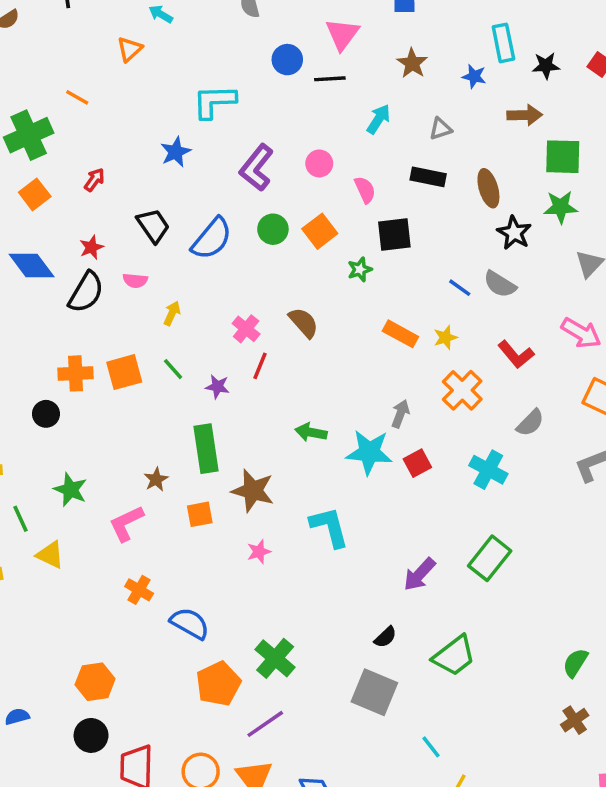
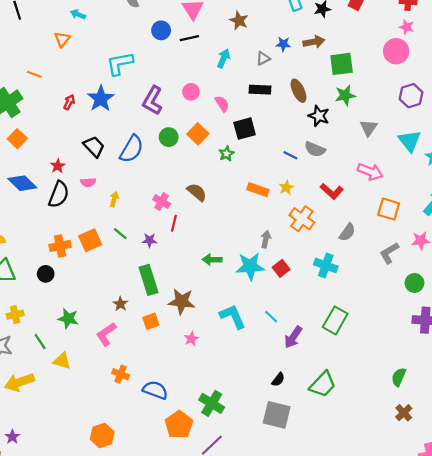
blue star: (474, 76) -> (283, 44), moved
blue star: (176, 152) -> (101, 99), size x1.4
red arrow: (94, 180) -> (69, 102), moved
cyan line: (431, 747) -> (271, 317), moved

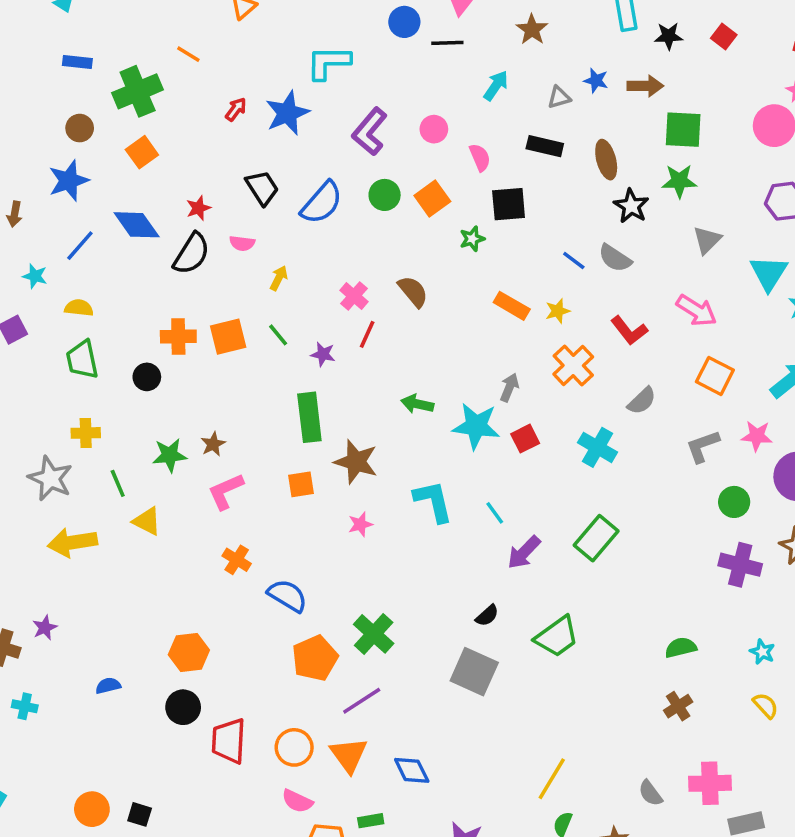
brown star: (120, 304) -> (213, 444), moved
green star: (68, 319) -> (170, 455), turned -30
green semicircle: (399, 377) -> (681, 648), turned 42

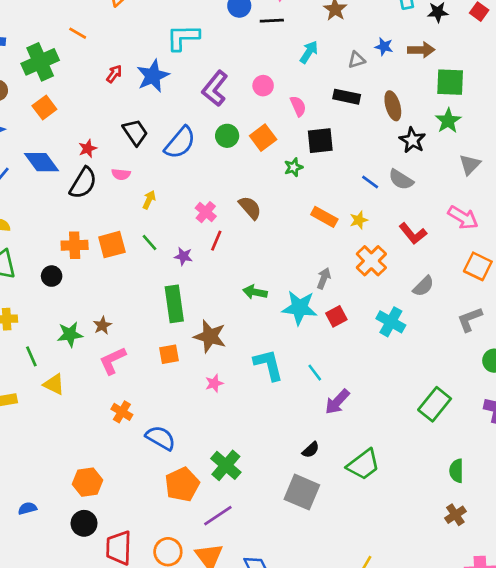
green star: (679, 181) -> (448, 121), turned -30
green rectangle: (596, 538) -> (435, 404), moved
green semicircle: (681, 648) -> (456, 471), turned -75

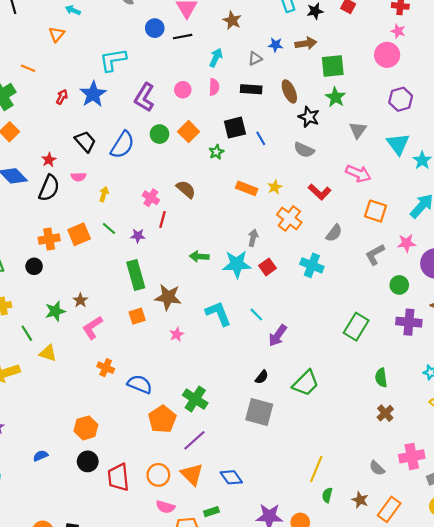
pink semicircle: (298, 106) -> (214, 87), moved, turned 35
blue line: (370, 182) -> (261, 138), moved, turned 32

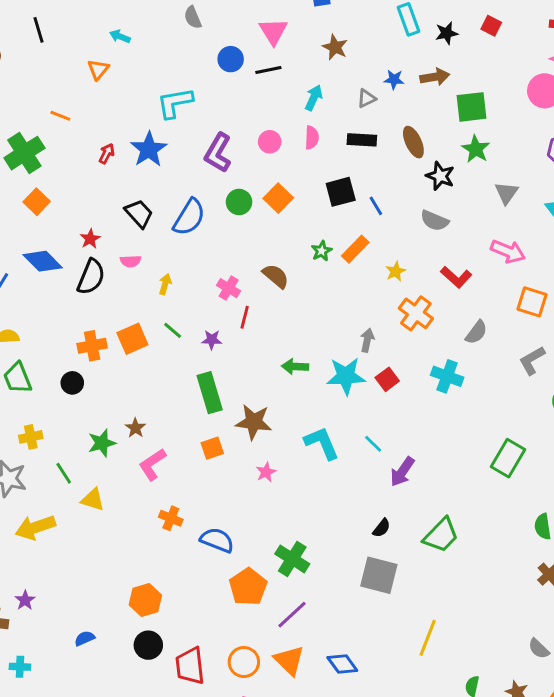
green star: (216, 152) -> (322, 251), moved
orange rectangle: (247, 188) -> (355, 249), moved, turned -66
yellow line: (316, 469) -> (428, 638), moved

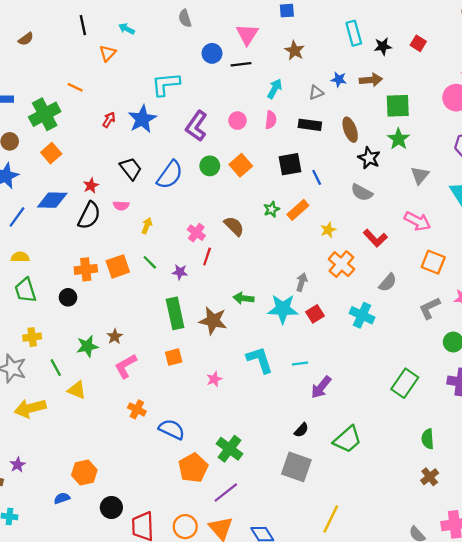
black line: (39, 30) -> (83, 25), moved
blue diamond: (43, 261) -> (52, 200), turned -48
brown star: (254, 422) -> (213, 321), moved
cyan line: (373, 444) -> (300, 364), turned -56
orange hexagon: (145, 600) -> (84, 472), moved

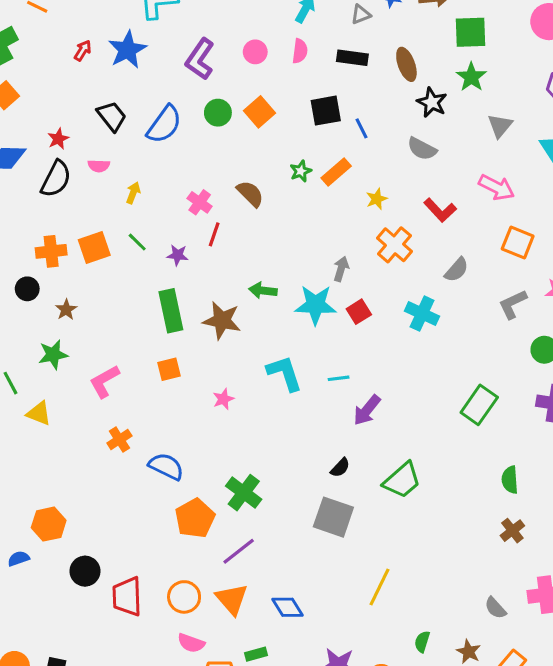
brown star: (115, 336) -> (66, 310), moved
orange cross: (137, 409) -> (119, 440), turned 30

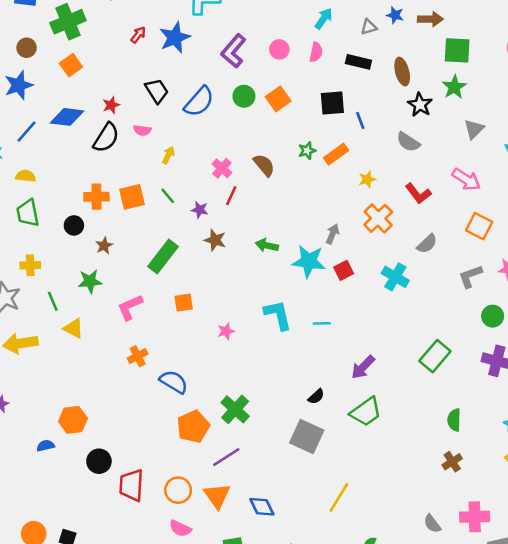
green rectangle: (171, 311) -> (163, 256), moved, turned 44
brown star: (222, 321) -> (215, 240), moved, size x0.7
purple arrow: (367, 410) -> (363, 367), moved

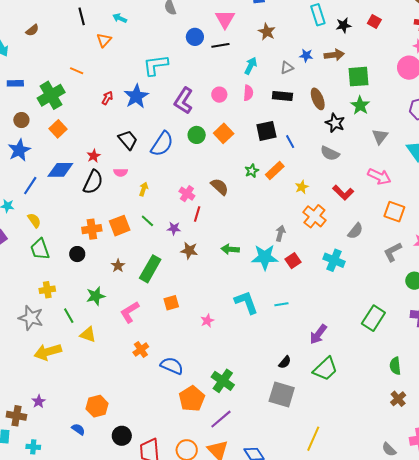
yellow semicircle: (26, 176) -> (34, 220), turned 56
brown star: (104, 246) -> (118, 266), moved
blue semicircle: (46, 446) -> (78, 429), turned 56

